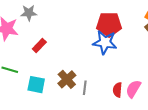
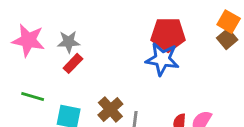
gray star: (29, 13) -> (69, 42), moved

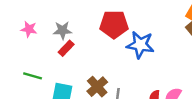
red pentagon: (168, 35) -> (114, 24), moved
pink star: (28, 40) -> (29, 29), size x0.6

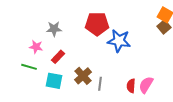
pink star: (29, 29) -> (36, 47), moved
red rectangle: (66, 48) -> (58, 57), moved

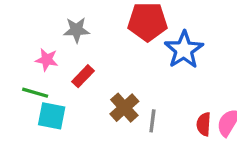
blue star: (119, 41) -> (184, 50), turned 30
cyan square: (54, 81) -> (52, 116), moved

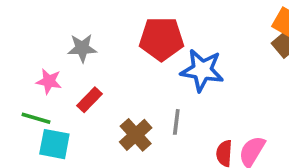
blue star: (184, 50) -> (202, 70), turned -30
gray line: (152, 121) -> (176, 122), moved

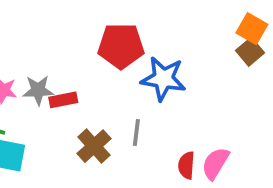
gray star: (82, 48) -> (38, 90), moved
red rectangle: (90, 100) -> (63, 100), moved, turned 35

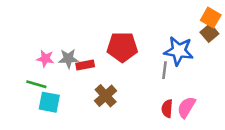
red pentagon: (121, 46) -> (122, 47), moved
blue star: (163, 79) -> (179, 51), moved
gray line: (136, 133) -> (165, 70), moved

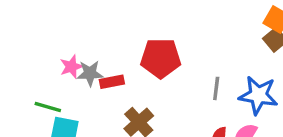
blue star: (179, 51) -> (258, 95), moved
pink star: (45, 59) -> (71, 67), moved, turned -30

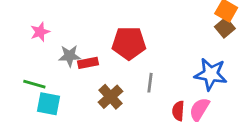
pink star: (71, 67) -> (40, 32), moved
gray line: (216, 88) -> (150, 83), moved

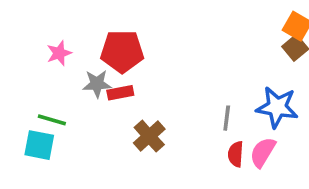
red pentagon: (129, 43) -> (122, 51), moved
gray line: (150, 83) -> (227, 118), moved
cyan square: (48, 104) -> (39, 145), moved

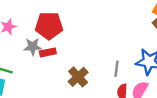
brown cross: (149, 136) -> (78, 77), moved

